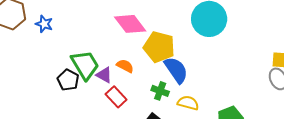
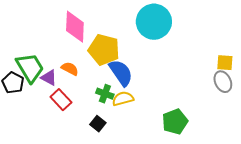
pink diamond: (130, 24) -> (75, 27), turned 40
yellow semicircle: (188, 103) -> (123, 99), moved, turned -30

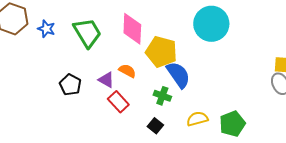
green trapezoid: (30, 68) -> (87, 33), moved
yellow semicircle: (123, 99) -> (197, 119), moved

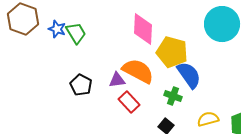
green trapezoid: (87, 33) -> (76, 33), moved, size x0.7
orange semicircle: (127, 71) -> (138, 71), size x1.8
purple triangle: (106, 80) -> (117, 80), turned -36

